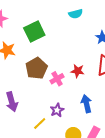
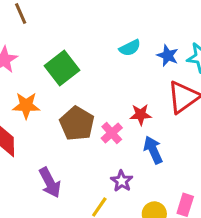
cyan semicircle: (76, 14) -> (130, 48), moved
blue arrow: (86, 104) -> (153, 150), moved

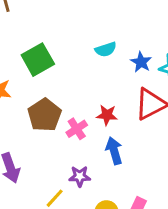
purple star: (122, 181) -> (80, 176), turned 30

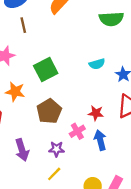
pink cross: (77, 129) -> (77, 131), moved
purple star: (80, 176) -> (56, 149), moved

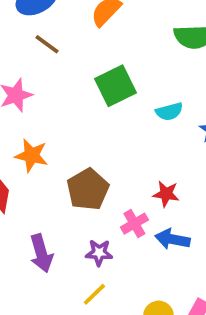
brown line: (23, 25) -> (47, 44), turned -42
green square: (46, 69) -> (116, 86), moved
blue arrow: (100, 140) -> (172, 239), turned -66

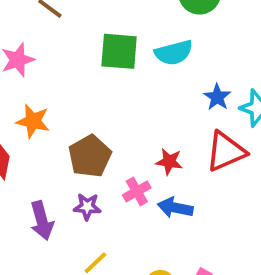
green square: (116, 86) -> (119, 51), turned 30
cyan semicircle: (169, 112) -> (174, 53), moved, size x1.4
purple star: (99, 253) -> (87, 207), moved

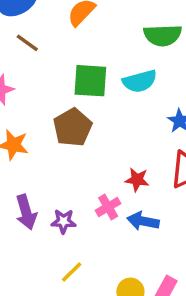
brown pentagon: (90, 156) -> (73, 127), moved
purple arrow: (42, 221) -> (26, 212), moved

